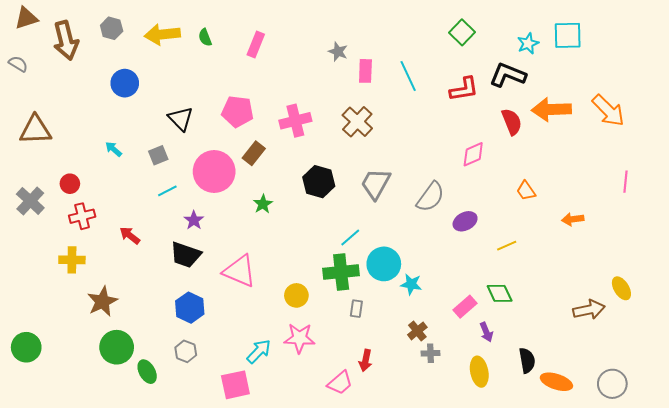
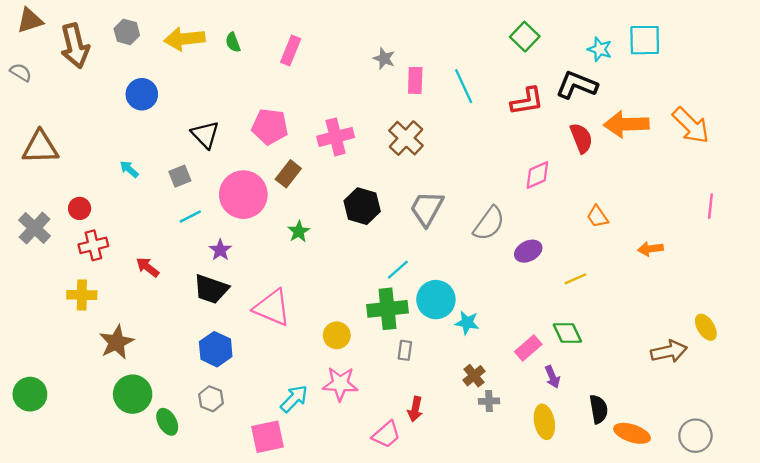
cyan star: (528, 44) -> (600, 49), turned -30

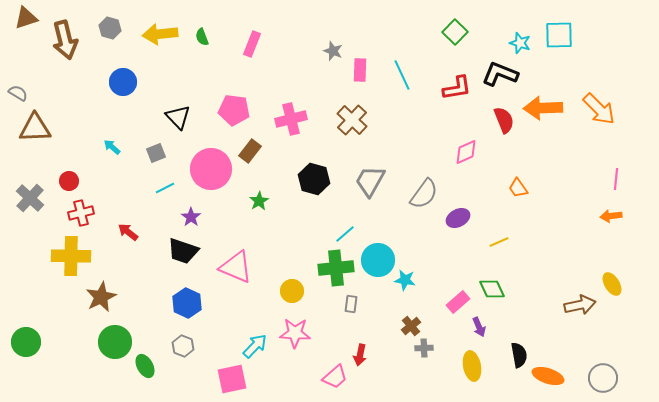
gray semicircle: (21, 72) -> (18, 93), moved
orange arrow: (650, 249) -> (611, 216), moved
yellow cross: (82, 295) -> (71, 256), size x1.5

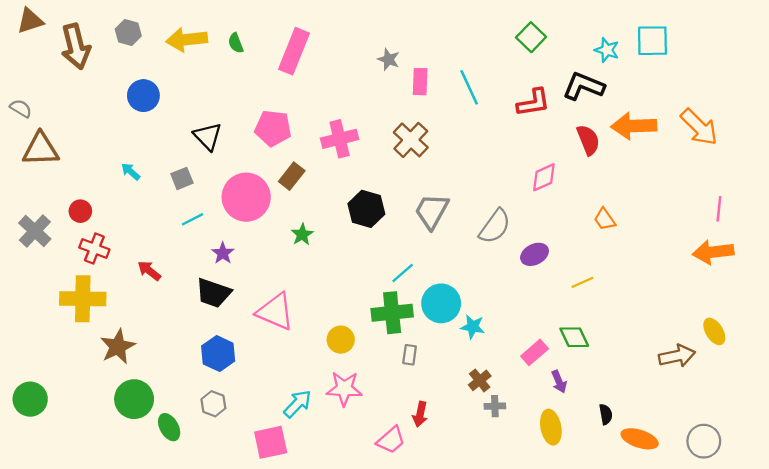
pink rectangle: (252, 44) -> (294, 51), size x1.5
red cross: (81, 213) -> (94, 249), turned 35
orange arrow: (611, 216) -> (713, 252), size x1.6
black semicircle: (519, 355) -> (606, 414), size x0.7

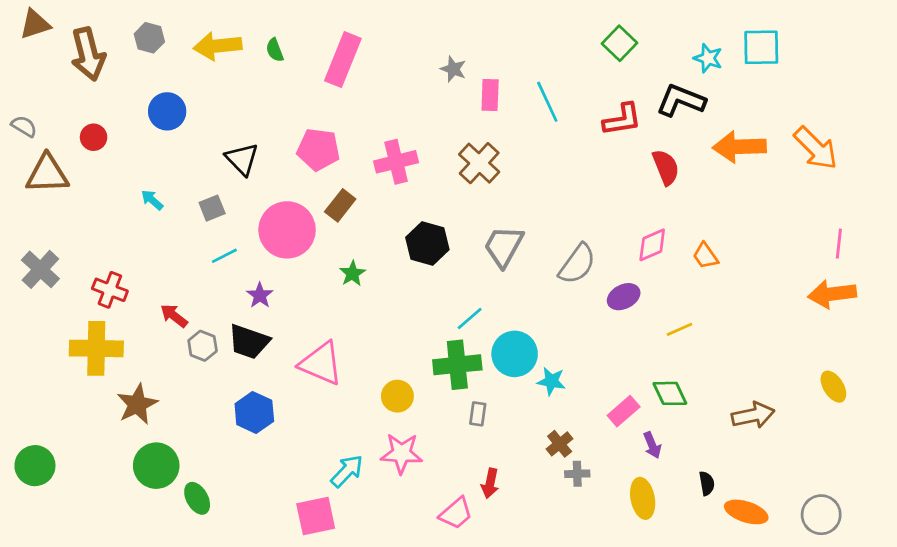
red semicircle: (588, 140) -> (666, 167), moved
pink diamond: (544, 177) -> (652, 245), moved
red circle: (80, 211) -> (94, 137), moved
brown arrow: (677, 356) -> (753, 415), moved
gray hexagon: (213, 404) -> (203, 346), moved

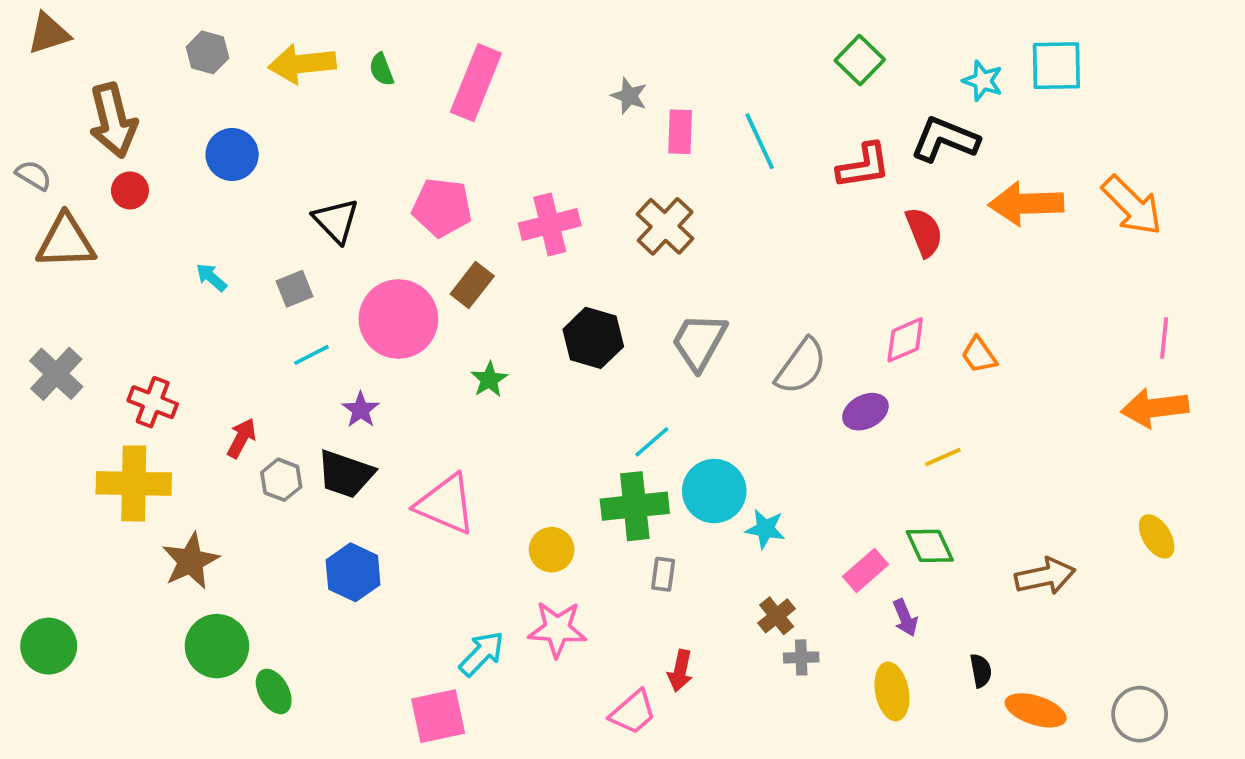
brown arrow: (88, 54) -> (113, 120), moved
red arrow: (174, 316) -> (242, 438), turned 80

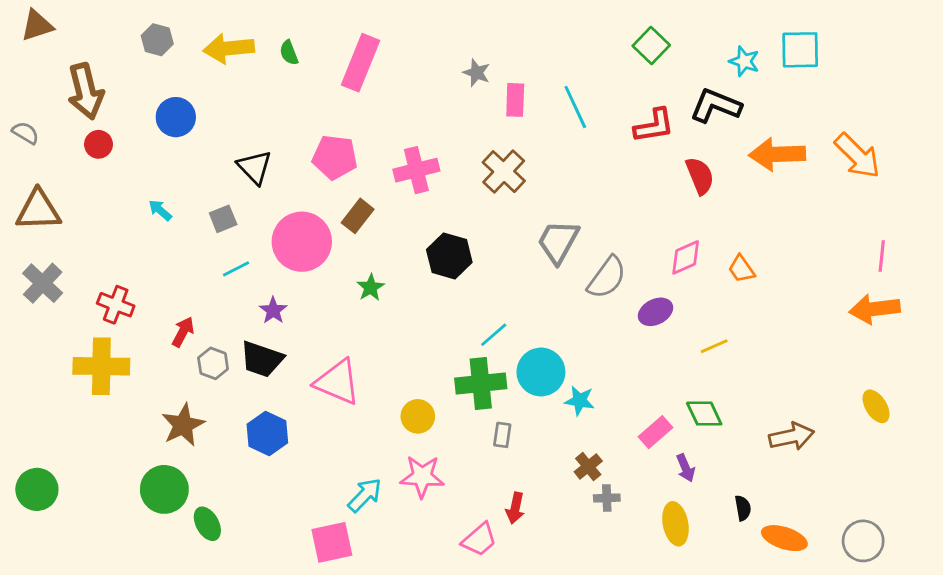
brown triangle: (66, 241) -> (38, 210), moved
gray trapezoid: (699, 342) -> (558, 242), moved
brown star: (190, 561) -> (183, 425), moved

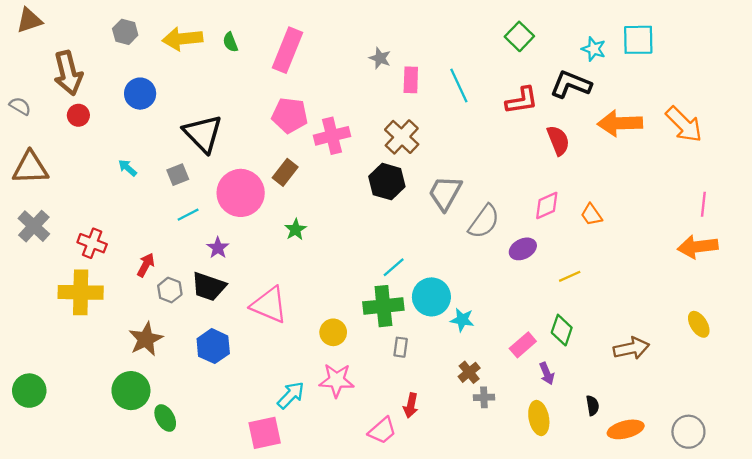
pink pentagon: (335, 157) -> (290, 115), moved
black triangle: (255, 167) -> (203, 134), size x1.4
black hexagon: (449, 256) -> (387, 182), moved
green diamond: (704, 414) -> (562, 330), turned 44
orange ellipse: (784, 538) -> (626, 429), turned -32

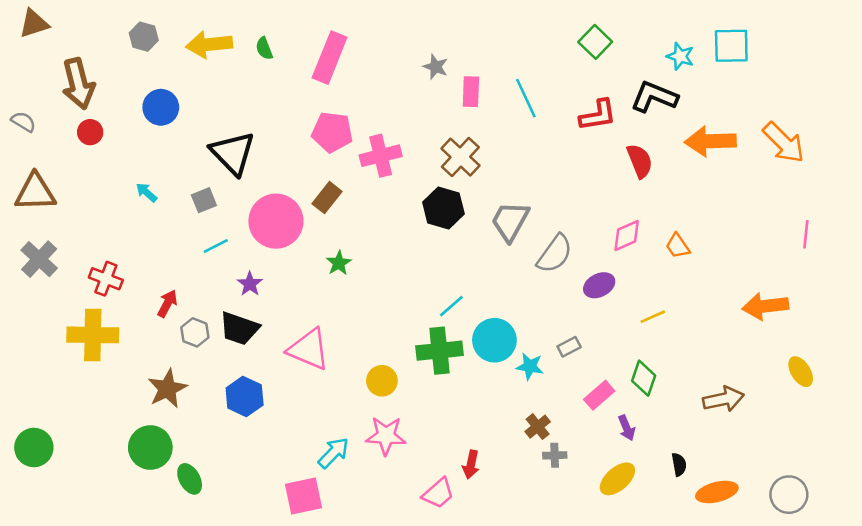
orange arrow: (698, 247) -> (765, 306), moved
gray rectangle: (401, 347) -> (569, 347), moved, turned 54
yellow ellipse: (539, 418) -> (617, 479), turned 60

